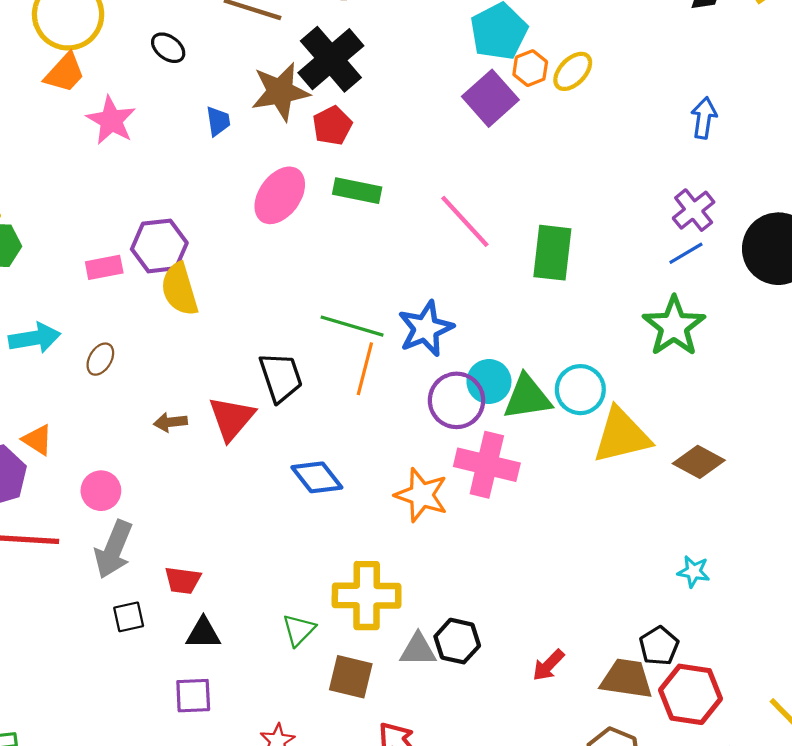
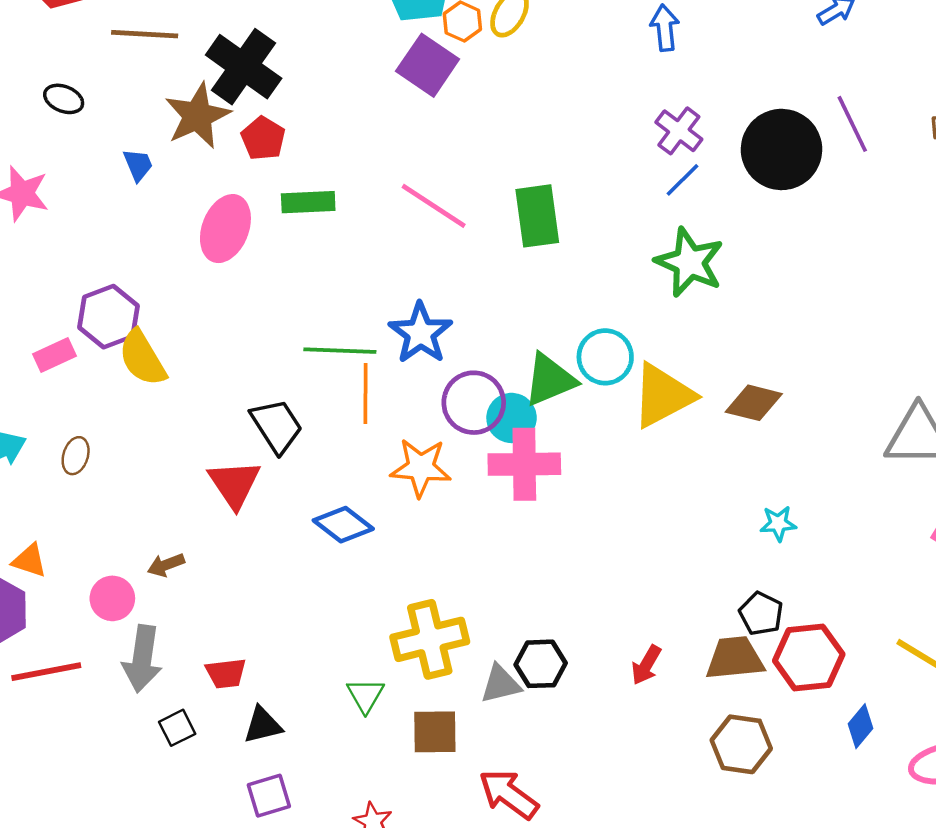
cyan circle: (489, 382) -> (512, 418), moved
brown arrow: (170, 422) -> (166, 565), moved
orange star: (421, 495) -> (421, 468), moved

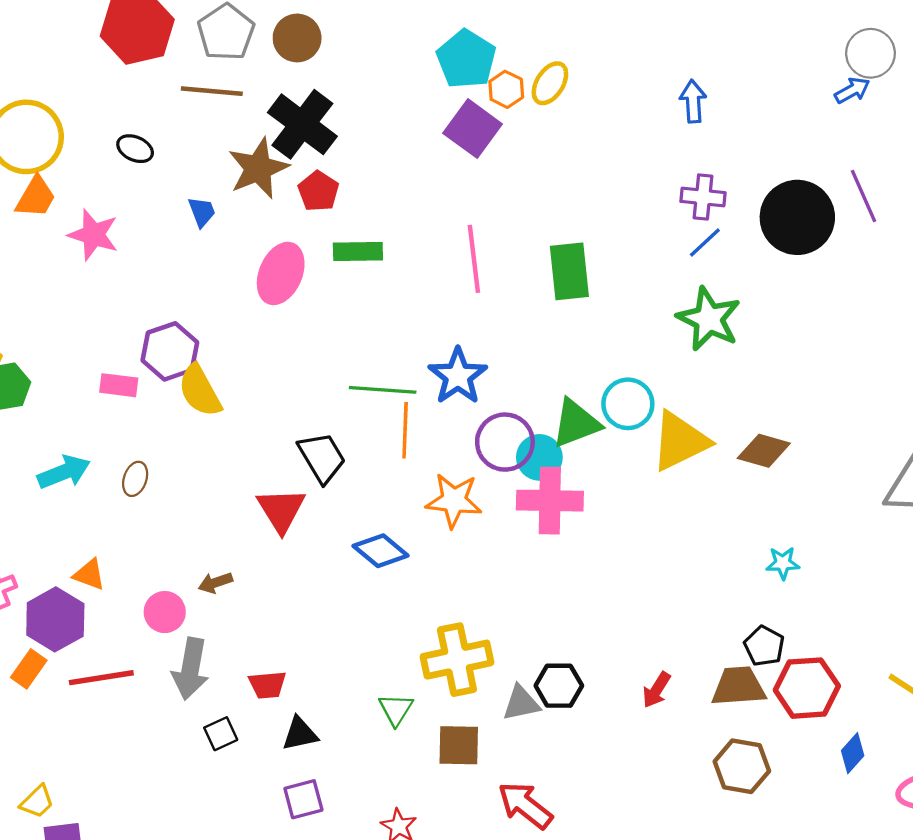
purple cross: (679, 131) -> (703, 197), turned -33
pink line: (434, 206) -> (474, 259), turned 48
pink rectangle: (55, 355) -> (119, 385), turned 30

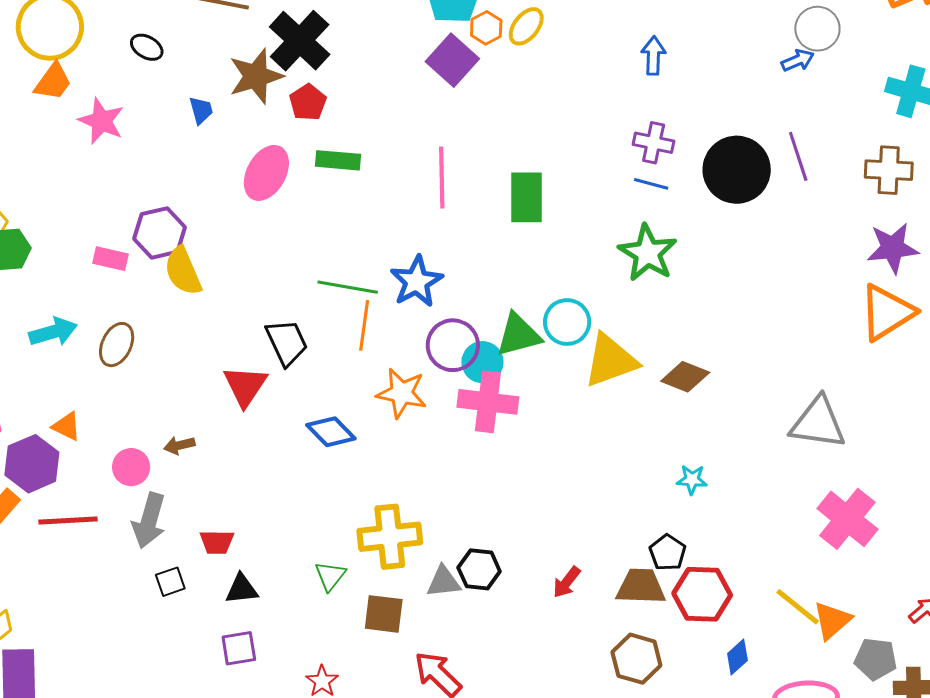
blue line: (705, 243) -> (651, 184), turned 52
brown ellipse: (135, 479) -> (117, 345), size x1.4

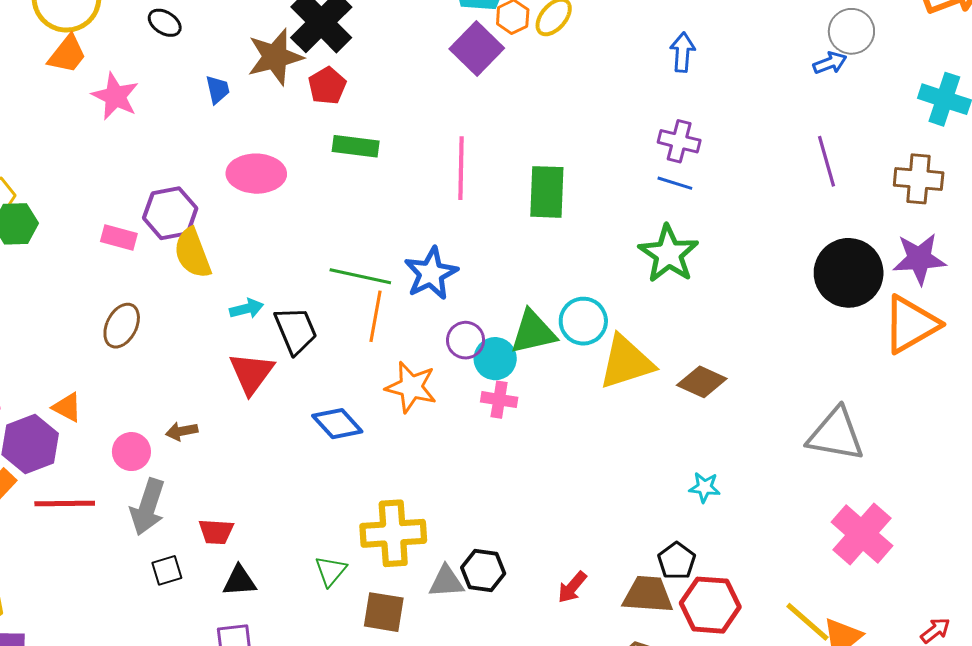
black circle: (737, 170) -> (849, 273), moved
pink ellipse: (266, 173) -> (256, 174), moved, turned 60
cyan arrow: (53, 332) -> (247, 309), moved, size x0.7
purple circle: (453, 345) -> (466, 340), size x0.7
pink cross: (488, 402) -> (499, 400), size x0.6

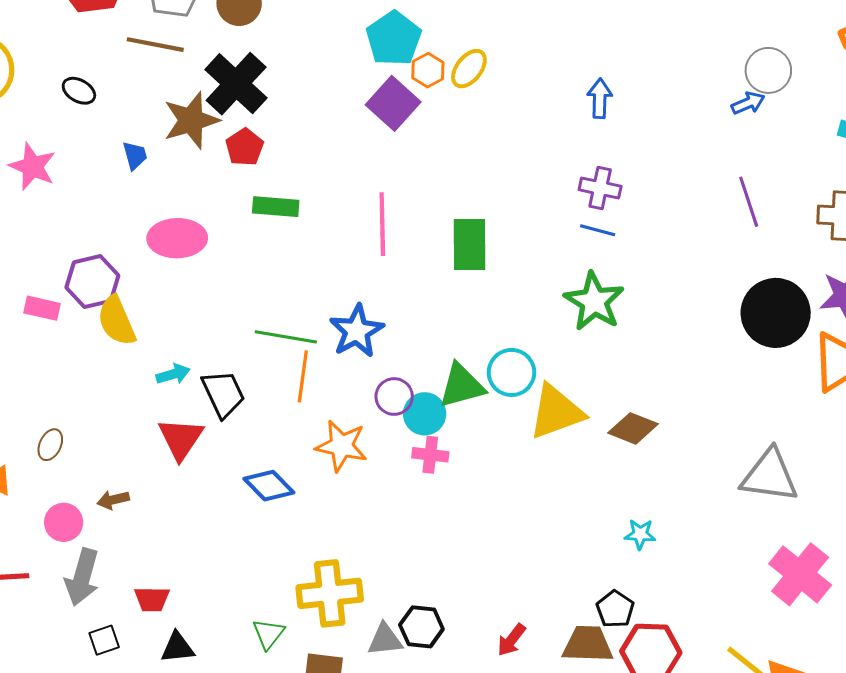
brown ellipse: (122, 326) -> (50, 445), moved, size x0.7

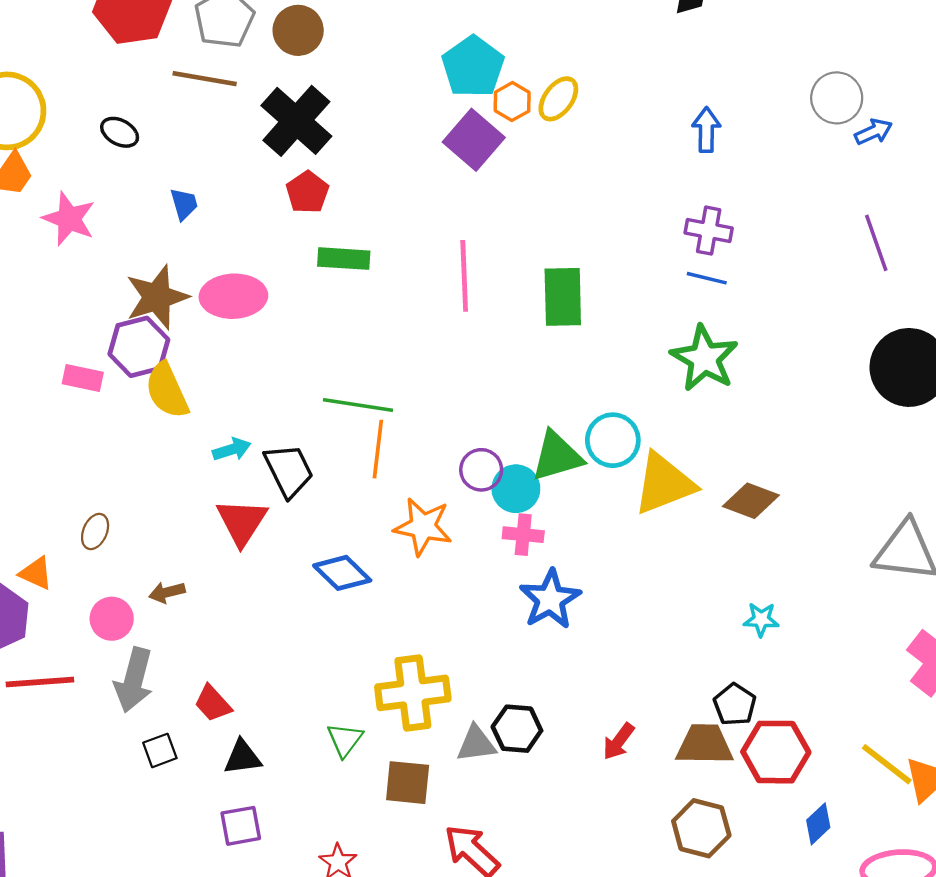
gray circle: (768, 70) -> (837, 98), moved
brown star: (191, 120) -> (157, 297), moved
blue star: (357, 331) -> (550, 599), moved
red trapezoid: (152, 599) -> (213, 703), turned 48

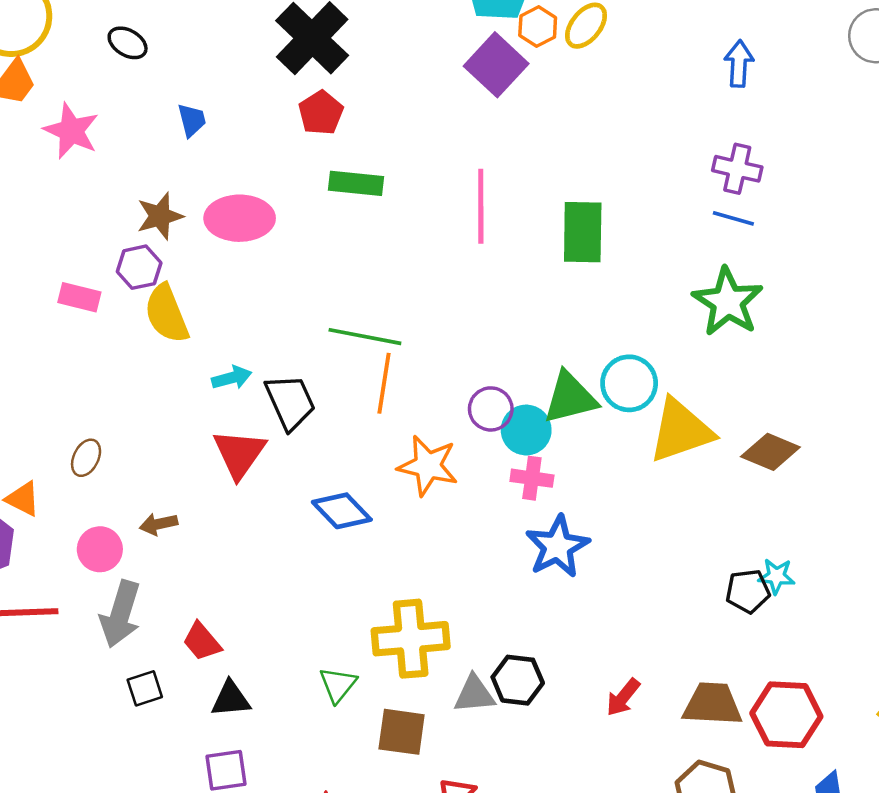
brown star: (157, 297) -> (160, 216), size x0.7
purple hexagon: (139, 347) -> (139, 267), size x0.7
black pentagon: (735, 705) -> (748, 591), moved, turned 30

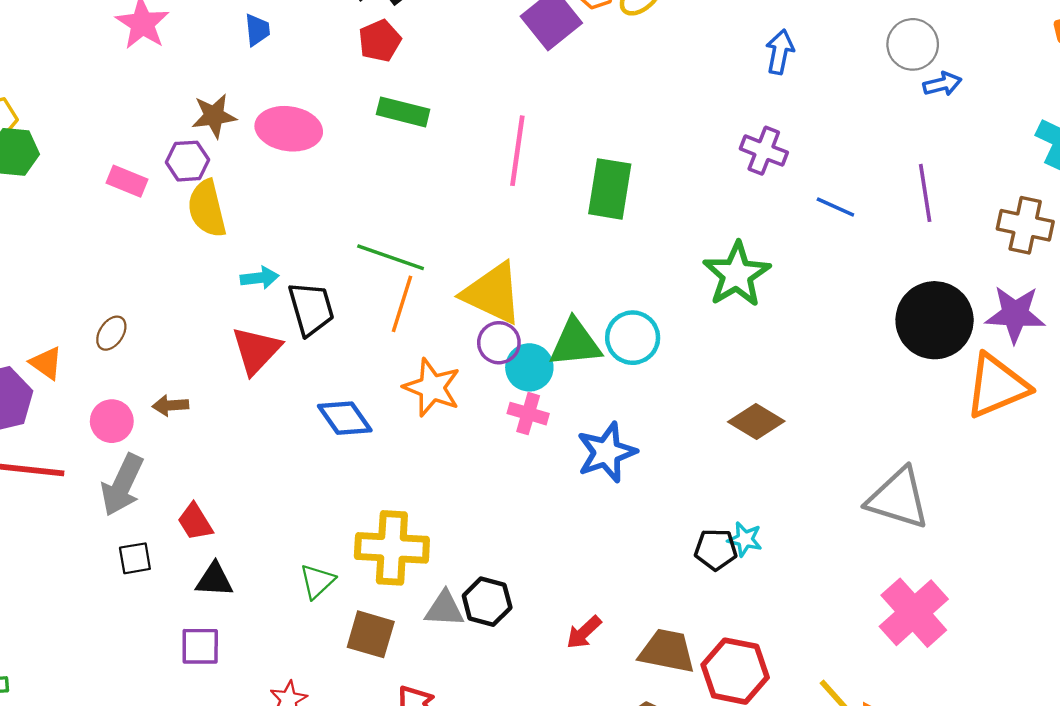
blue line: (733, 218) -> (835, 207), moved
yellow triangle: (681, 431) -> (492, 293), moved, turned 36
blue star: (557, 547) -> (607, 452), moved

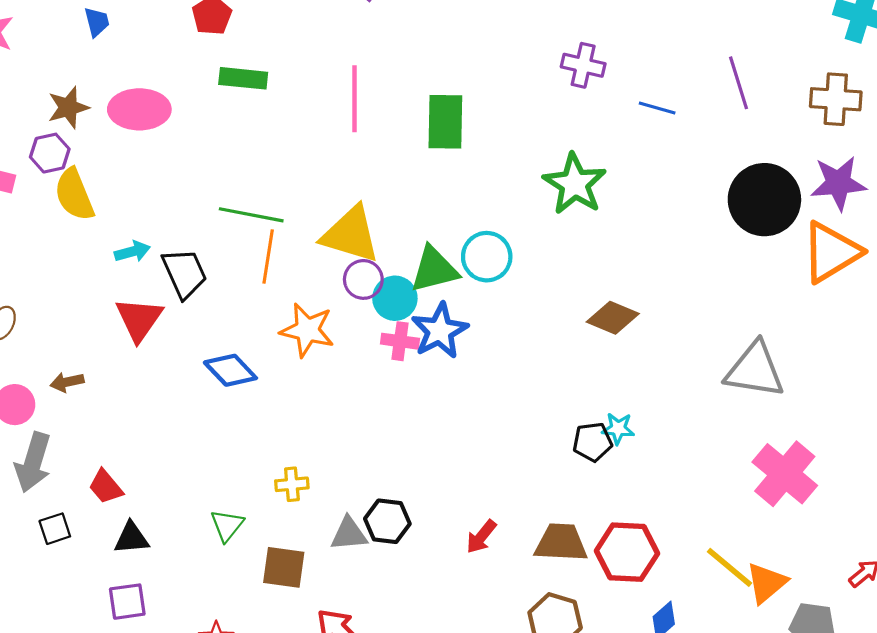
blue star: (607, 452) -> (440, 331), moved
yellow cross: (392, 548) -> (292, 484), size x0.5

